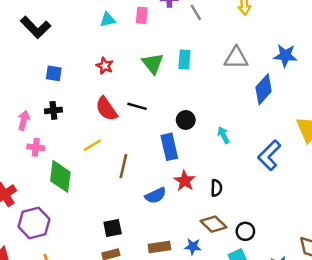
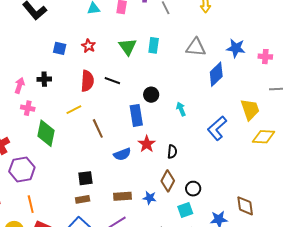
blue square: (54, 73) -> (60, 48), moved
red semicircle: (106, 109) -> (87, 81), turned -145
brown line: (123, 166) -> (98, 128), turned -42
brown diamond: (214, 224) -> (168, 181), turned 70

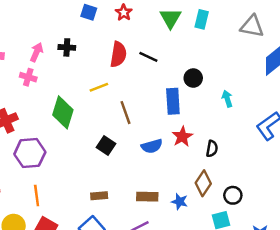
pink cross: (28, 108) -> (28, 77), moved
black square: (85, 178) -> (106, 145), moved, turned 35

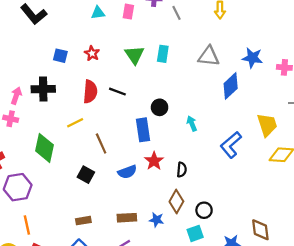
black cross: (67, 47) -> (43, 89), size x1.5

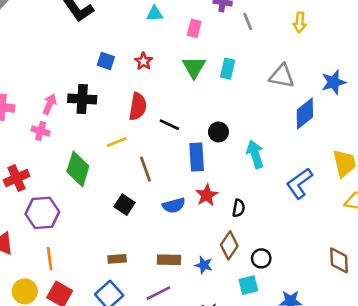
pink rectangle: (128, 12) -> (194, 28), moved
blue star: (252, 58) -> (334, 82), turned -30
black line: (117, 92) -> (169, 125), moved
cyan arrow: (192, 123) -> (255, 154), size x1.5
brown diamond: (260, 230) -> (339, 260), moved

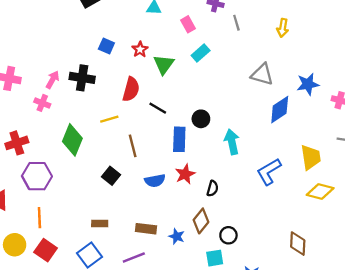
pink rectangle: (194, 28) -> (188, 24), turned -49
green triangle: (194, 67) -> (164, 64), moved
cyan rectangle: (228, 69) -> (201, 53), moved, turned 30

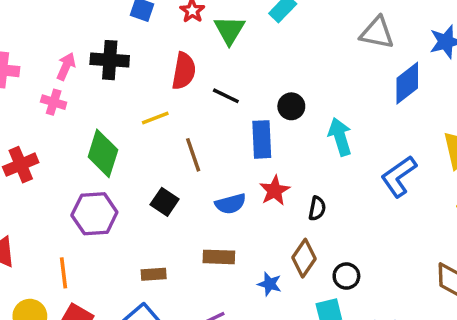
purple hexagon: (37, 176) -> (94, 214), moved
brown rectangle: (146, 229) -> (219, 257), moved

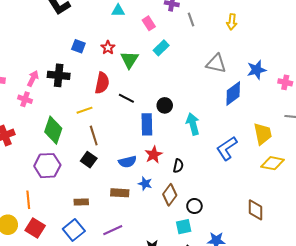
brown line: (193, 155) -> (94, 135), moved
blue star: (270, 284) -> (145, 184), moved

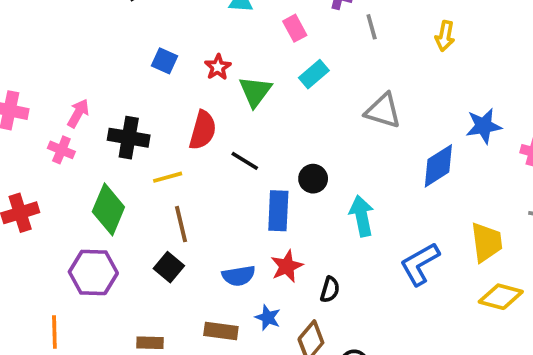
gray triangle: (216, 64) -> (383, 111), moved
black cross: (59, 75) -> (129, 138), moved

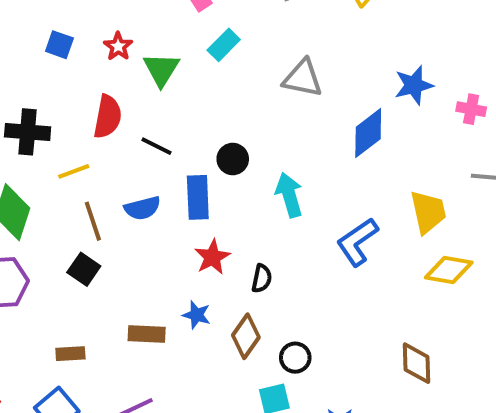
blue semicircle: (239, 276) -> (142, 208), moved

